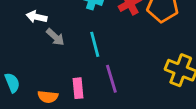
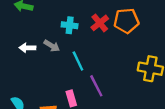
gray arrow: (55, 37) -> (52, 46), moved

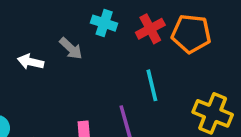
white arrow: (27, 48) -> (31, 62), moved
cyan line: (78, 61) -> (152, 85), moved

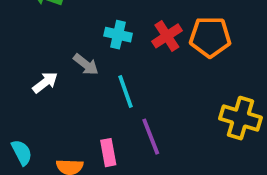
white arrow: (31, 62) -> (45, 82), turned 135
cyan line: (152, 85) -> (126, 92), moved

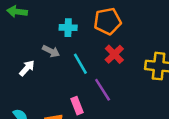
red cross: (167, 36) -> (114, 54), moved
orange pentagon: (210, 37) -> (108, 21), moved

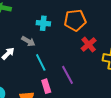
red cross: (114, 54) -> (89, 45), moved
cyan line: (80, 64) -> (41, 62), moved

